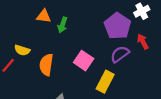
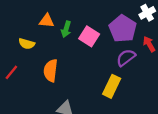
yellow semicircle: (22, 50) -> (27, 44), moved
pink square: (84, 61) -> (89, 36), moved

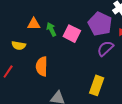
green arrow: (66, 29) -> (51, 29), turned 144
yellow rectangle: (112, 86) -> (97, 85), moved

